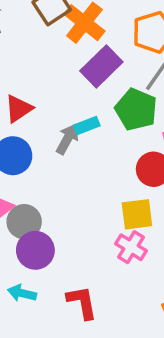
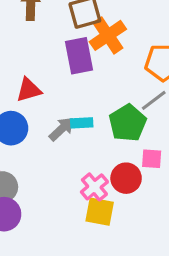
purple rectangle: (101, 66) -> (79, 56), moved, turned -75
pink cross: (131, 247) -> (94, 187), moved

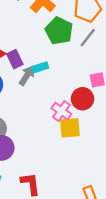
purple rectangle: (79, 56) -> (15, 59), moved, size x0.7
green pentagon: (128, 123) -> (59, 31), moved

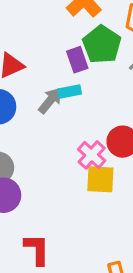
purple rectangle: (15, 59) -> (77, 60), moved

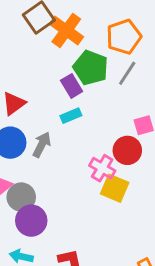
gray arrow: (50, 101) -> (42, 145), moved
yellow square: (100, 179) -> (115, 188), turned 32

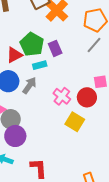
green pentagon: (91, 68) -> (32, 44), moved
cyan rectangle: (71, 116) -> (40, 65), moved
pink cross: (102, 168) -> (62, 96), moved

